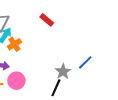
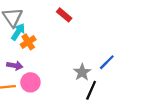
black line: (56, 88) -> (91, 90), moved

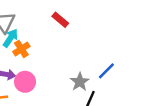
pink circle: (30, 82) -> (25, 82), moved

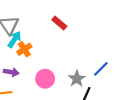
pink circle: (25, 82) -> (45, 79), moved

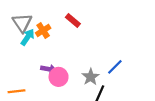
orange cross: (24, 49) -> (43, 30), moved
purple arrow: (11, 72) -> (49, 69), moved

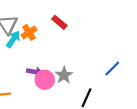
blue line: (115, 67) -> (112, 68), moved
gray star: (91, 77) -> (64, 75), moved

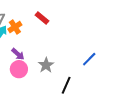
purple arrow: (35, 72) -> (18, 54), moved, turned 32
pink circle: (45, 80) -> (19, 69), moved

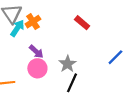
red rectangle: (42, 18) -> (82, 23), moved
black line: (66, 85) -> (72, 83), moved

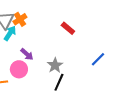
orange cross: (33, 22) -> (20, 19), moved
pink circle: (37, 68) -> (19, 69), moved

